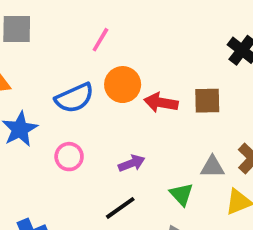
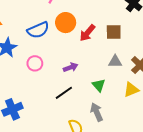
red arrow: (161, 103) -> (87, 33), turned -60
gray triangle: (212, 167) -> (115, 61), moved

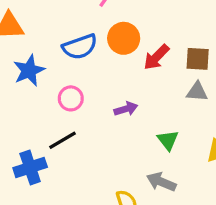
gray triangle: (115, 61) -> (197, 92), moved
black line: (64, 93) -> (63, 140), moved
gray arrow: (97, 112) -> (161, 182), turned -48

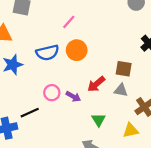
red arrow: (156, 57) -> (96, 84), moved
pink circle: (71, 98) -> (52, 93), moved
purple arrow: (126, 109) -> (73, 96), turned 40

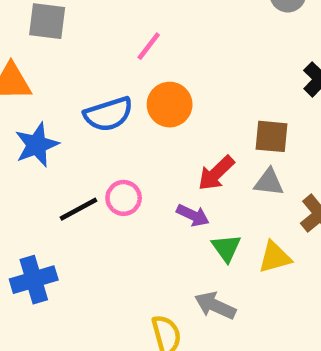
purple arrow: (73, 96) -> (193, 215), moved
black line: (30, 113) -> (78, 209), moved
yellow triangle: (131, 130) -> (275, 257), moved

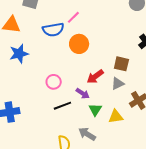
blue semicircle: (108, 114) -> (53, 30), moved
gray triangle: (269, 182) -> (118, 84), turned -40
black line: (78, 209) -> (62, 106), moved

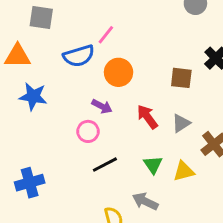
blue star: (19, 54) -> (33, 96), turned 30
brown square: (121, 64) -> (181, 78), moved
red arrow: (95, 77) -> (147, 117), turned 96
purple arrow: (83, 93) -> (102, 106), moved

